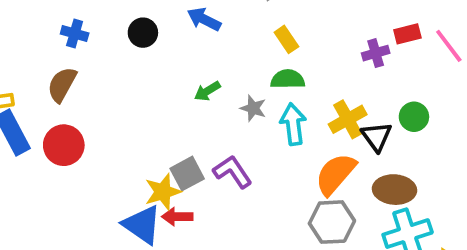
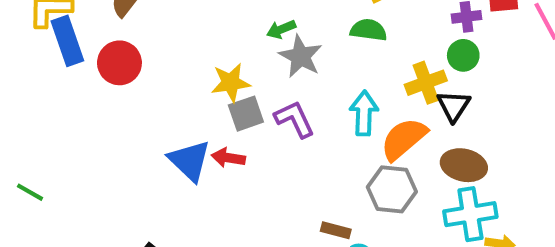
gray star: (253, 108) -> (301, 56), moved, size x1.5
green circle: (414, 117) -> (463, 55), moved
cyan arrow: (293, 124) -> (364, 113), moved
yellow star: (163, 192) -> (231, 83), moved

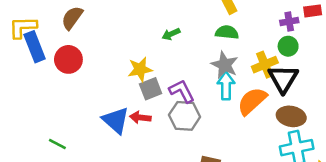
gray star: (301, 56) -> (225, 65), moved
black triangle: (454, 106) -> (283, 79), size x1.4
gray hexagon: (392, 189) -> (185, 116), moved
green line: (30, 192) -> (57, 144), moved

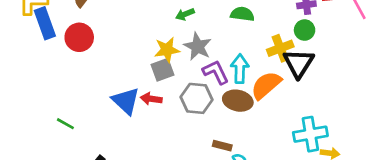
gray star: (225, 65) -> (198, 46), moved
yellow star: (140, 69) -> (167, 50), moved
purple L-shape: (182, 91) -> (216, 72), moved
brown ellipse: (291, 116) -> (238, 101), moved

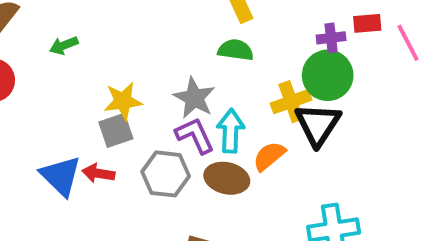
green arrow: (185, 14) -> (64, 45), moved
green circle: (305, 30) -> (328, 75), size x1.6
gray star: (198, 46) -> (194, 98), moved
orange semicircle: (266, 85) -> (269, 156), size x0.7

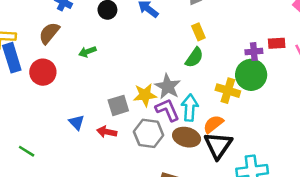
green semicircle: (236, 50) -> (194, 57), turned 115
yellow star: (123, 101) -> (145, 95), moved
yellow cross: (291, 102) -> (228, 91), turned 35
black triangle: (318, 124) -> (218, 145), moved
blue triangle: (61, 176) -> (77, 122), moved, size x0.6

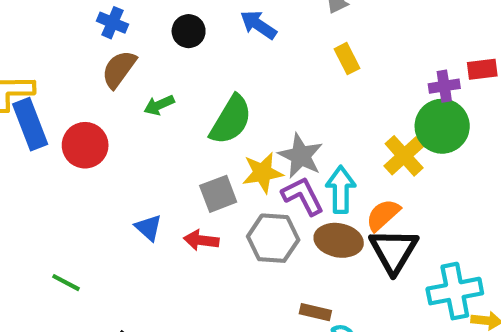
brown semicircle: (49, 33) -> (119, 69), moved
green semicircle: (194, 57) -> (231, 120), moved, size x1.4
yellow cross: (228, 91) -> (404, 156), turned 35

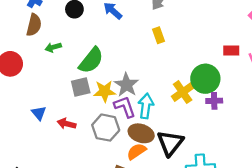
brown semicircle: (119, 69) -> (34, 25), turned 150
purple cross: (444, 86) -> (214, 101), moved
gray square: (218, 194) -> (81, 87), moved
orange semicircle: (383, 215) -> (136, 151), moved

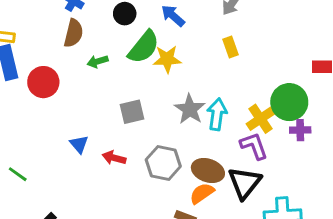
green semicircle: (91, 60) -> (144, 47), moved
yellow star: (105, 91) -> (167, 59), moved
cyan arrow: (146, 106) -> (217, 114), moved
purple L-shape: (125, 107) -> (254, 146), moved

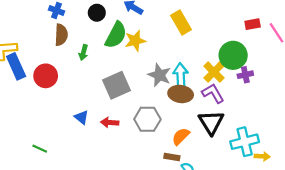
yellow rectangle: (231, 47) -> (181, 23), size x1.5
green arrow: (98, 61) -> (83, 53), turned -48
gray square: (132, 112) -> (116, 85), size x1.4
brown ellipse: (208, 171) -> (181, 94), moved

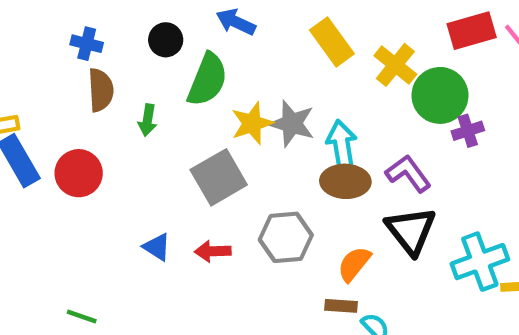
red rectangle: (253, 24) -> (472, 31), size x1.5
yellow star: (135, 41) -> (252, 123), moved
yellow cross: (214, 72) -> (395, 65), moved
gray star: (159, 75) -> (292, 124), moved

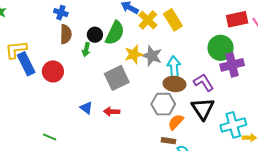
black circle: (166, 40) -> (95, 35), moved
yellow cross: (395, 65) -> (148, 20), moved
purple cross: (468, 131) -> (232, 65), size x1.6
gray hexagon: (286, 237) -> (163, 104), moved

